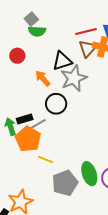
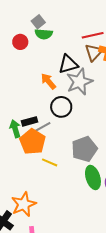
red circle: (17, 56) -> (20, 42), moved
gray pentagon: (65, 183) -> (84, 149), moved

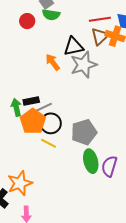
black circle: (61, 107) -> (51, 123), moved

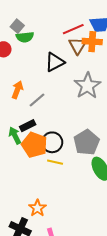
orange arrow: (53, 62) -> (17, 90), moved, turned 72
gray star: (84, 65) -> (87, 86), moved
gray line: (44, 107) -> (37, 100), moved
orange star: (20, 183) -> (37, 208), size x0.7

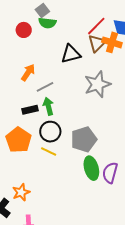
red line: (73, 29) -> (96, 26), turned -35
green arrow: (15, 136) -> (48, 106), moved
orange pentagon: (34, 145) -> (18, 140), moved

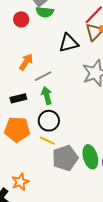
black rectangle: (30, 110) -> (18, 98), moved
gray pentagon: (84, 139) -> (65, 158), moved
orange pentagon: (18, 140) -> (17, 129), turned -30

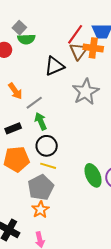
orange arrow: (26, 62) -> (15, 91), turned 120
gray pentagon: (65, 158) -> (41, 187), moved
orange star: (20, 182) -> (40, 210), moved

